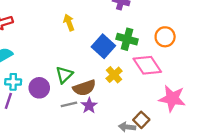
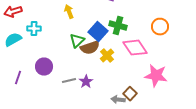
orange circle: (165, 37) -> (160, 27), moved
green triangle: (64, 75) -> (77, 41), moved
cyan cross: (13, 82) -> (34, 29), moved
brown semicircle: (84, 88) -> (90, 48), moved

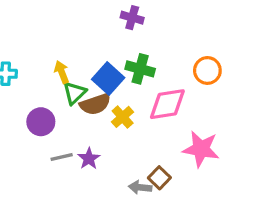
yellow arrow: (69, 12) -> (62, 72), moved
pink diamond: (135, 48) -> (167, 104), turned -65
purple circle: (44, 67) -> (41, 122), moved

